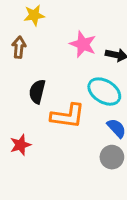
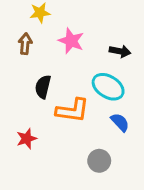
pink star: (83, 44) -> (71, 41), moved
gray circle: (112, 157) -> (99, 161), moved

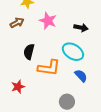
brown arrow: (25, 44) -> (17, 23), turned 56

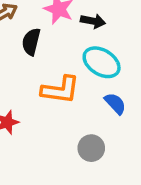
black arrow: (81, 28) -> (93, 21), moved
black semicircle: (29, 52) -> (31, 42), moved

